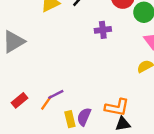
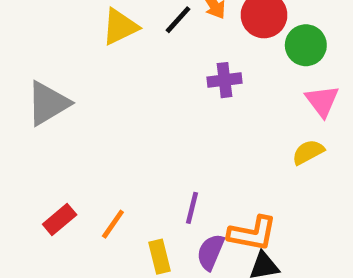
purple line: (56, 94) -> (192, 208), moved, turned -49
purple semicircle: (84, 117) -> (211, 252), moved

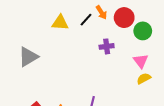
yellow triangle: (120, 27) -> (60, 23), turned 30
pink triangle: (322, 101) -> (141, 61), moved

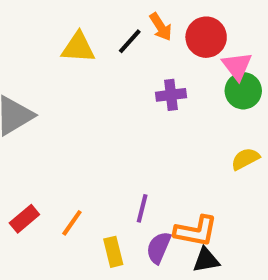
green circle: (143, 31) -> (243, 91), moved
pink triangle: (141, 61) -> (237, 66), moved

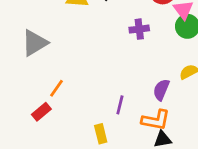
orange line: (72, 223) -> (57, 88), moved
purple semicircle: (159, 248) -> (161, 90), moved

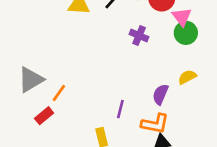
purple cross: (139, 29) -> (139, 36), turned 30
gray triangle: (35, 43) -> (31, 80), moved

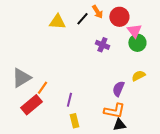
purple line: (120, 109) -> (69, 100), moved
red rectangle: (44, 116) -> (31, 105), size x1.5

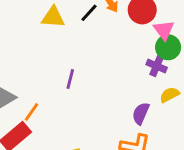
purple cross: (102, 45) -> (157, 66), moved
purple line: (69, 100) -> (70, 79), moved

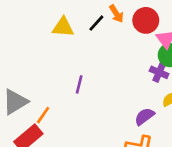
purple semicircle: (141, 113) -> (144, 116), turned 30

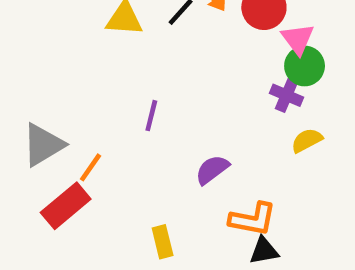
purple semicircle: (144, 116) -> (212, 170), moved

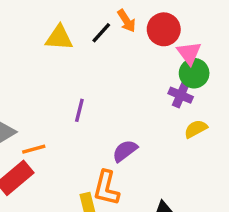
orange line: (90, 167) -> (34, 149), turned 40
orange L-shape: (253, 219) -> (106, 188), moved, turned 93

